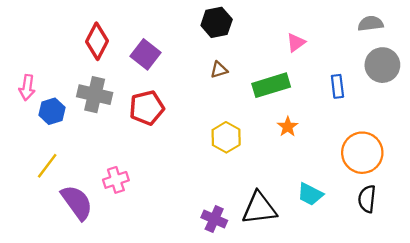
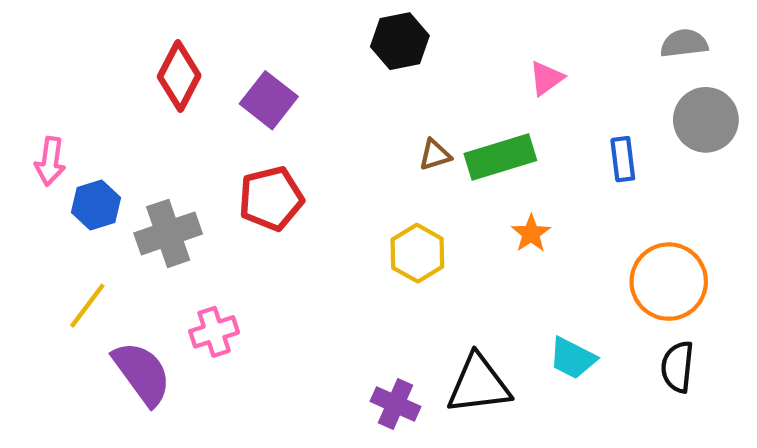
brown triangle: (219, 70) -> (435, 155), moved
gray cross: (95, 95) -> (168, 233), moved, turned -32

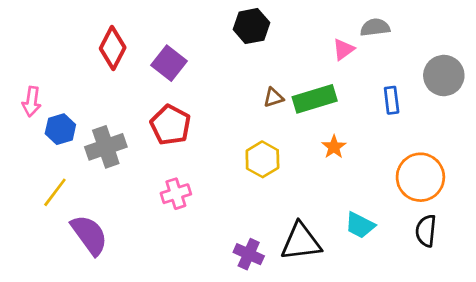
gray semicircle: (684, 43) -> (375, 27), moved
red pentagon: (271, 198) -> (170, 125), turned -30
pink cross: (214, 332) -> (176, 194), moved

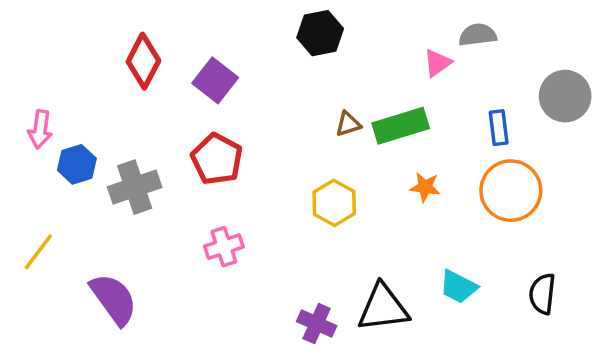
orange star: (334, 147) -> (425, 187), turned -30
orange circle: (420, 177) -> (511, 191), moved
yellow line: (55, 192) -> (38, 252), moved

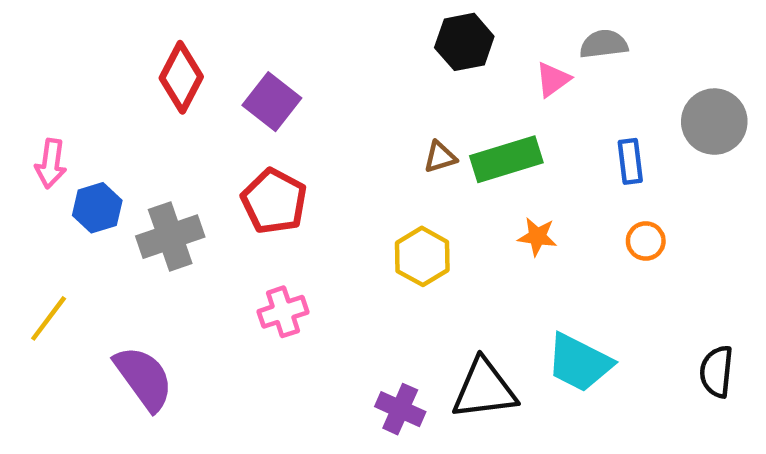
black hexagon: (320, 33) -> (464, 42), moved
orange circle: (511, 191) -> (646, 241), size x0.5
cyan trapezoid: (458, 287) -> (579, 363), size x1.4
black semicircle: (542, 294) -> (716, 371), moved

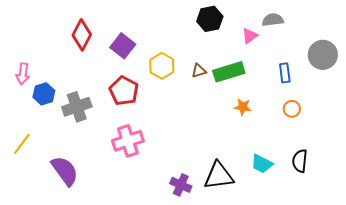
yellow hexagon: (422, 256) -> (162, 66), moved
pink cross: (283, 312) -> (128, 141), size x1.4
cyan trapezoid: (579, 363) -> (262, 164), size x0.7
black semicircle: (716, 371) -> (300, 161), moved

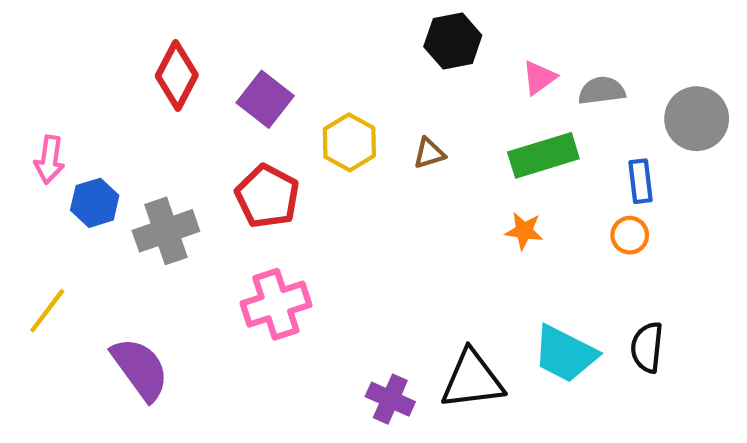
gray semicircle: (273, 20) -> (602, 91), moved
green rectangle: (229, 72) -> (543, 155), moved
blue rectangle: (285, 73) -> (641, 181), moved
cyan trapezoid: (262, 164) -> (565, 354), size x1.4

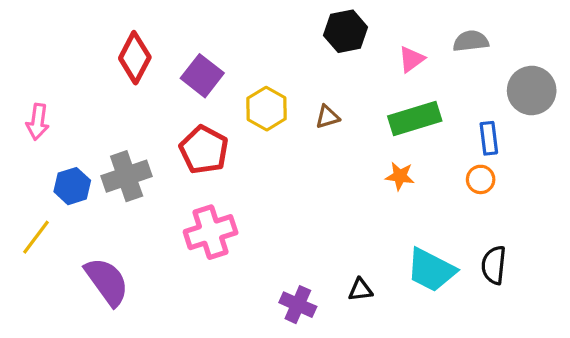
gray semicircle: (602, 91) -> (471, 41), moved
blue hexagon: (95, 203) -> (72, 186), moved
black triangle: (472, 380) -> (360, 290), size x0.5

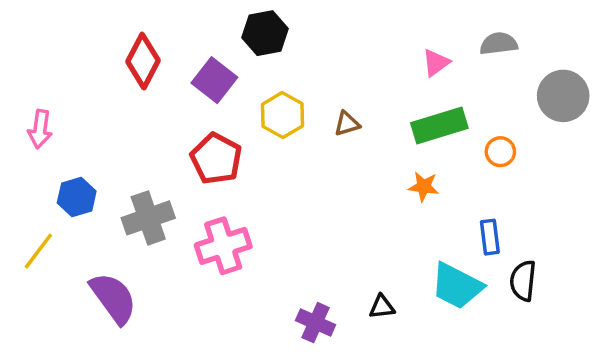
black hexagon: (346, 31) -> (265, 33), moved
blue rectangle: (489, 138) -> (490, 237), moved
gray cross: (127, 176) -> (148, 218), moved
orange circle: (481, 179) -> (500, 152), moved

